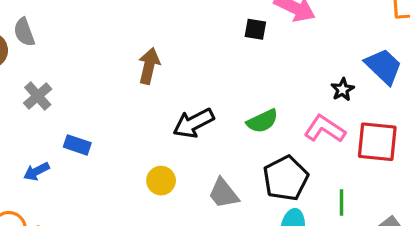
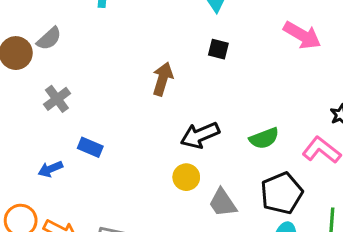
black square: (255, 29) -> (218, 49), moved
gray semicircle: (24, 32) -> (49, 39), turned -116
yellow circle: (161, 181) -> (186, 177), moved

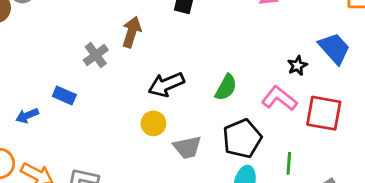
gray cross: (57, 99) -> (96, 55), moved
green semicircle: (264, 138) -> (226, 87), turned -40
gray trapezoid: (223, 203) -> (187, 147), turned -68

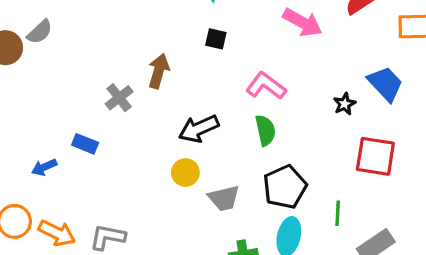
green semicircle: (226, 87) -> (265, 130), turned -40
pink L-shape: (279, 98) -> (266, 86), moved

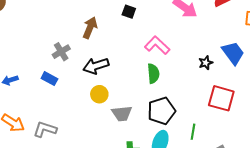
gray cross: (119, 98) -> (61, 52), moved
black arrow: (199, 129) -> (96, 66), moved
blue rectangle: (85, 144) -> (49, 79), moved

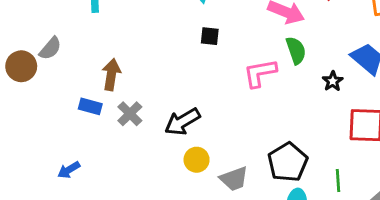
brown arrow: (90, 28) -> (111, 75), moved
pink L-shape: (157, 45) -> (260, 73), turned -40
green semicircle: (153, 73) -> (296, 50), moved
blue rectangle: (49, 79) -> (90, 106), moved

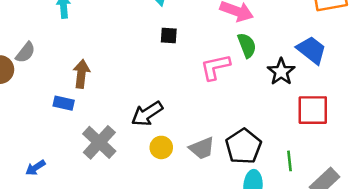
black star: (333, 81) -> (281, 72), size x1.5
gray cross: (130, 114) -> (99, 142), moved, size x1.5
blue arrow: (69, 170) -> (35, 168), moved
gray trapezoid: (234, 179) -> (202, 148), moved

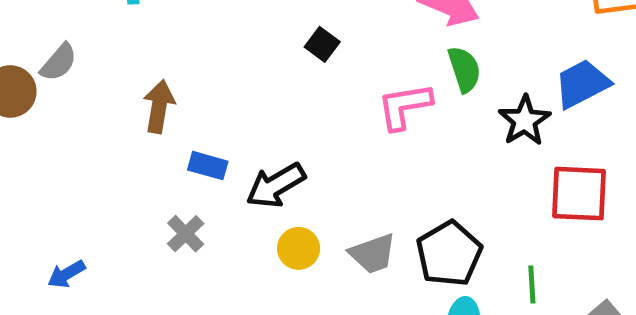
black square: (169, 36) -> (322, 44), turned 30
blue trapezoid: (311, 50) -> (582, 84), turned -68
blue rectangle: (64, 103) -> (208, 166), moved
gray cross: (99, 142) -> (186, 234), size x0.6

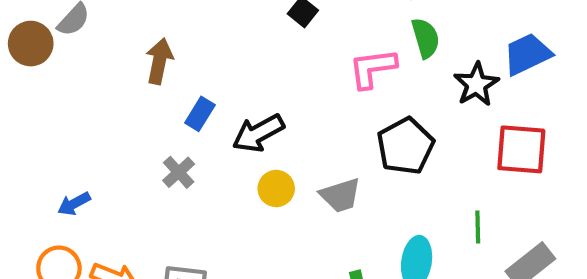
blue rectangle: (208, 166) -> (200, 114), turned -76
black pentagon: (449, 254) -> (405, 146), moved

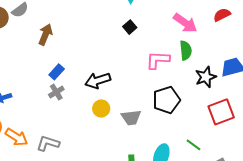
brown arrow: (159, 61) -> (45, 35), moved
blue rectangle: (200, 114) -> (57, 72), moved
red square: (521, 149) -> (221, 112), turned -36
green line: (478, 227) -> (194, 145), turned -63

